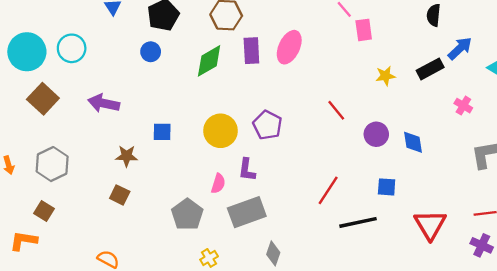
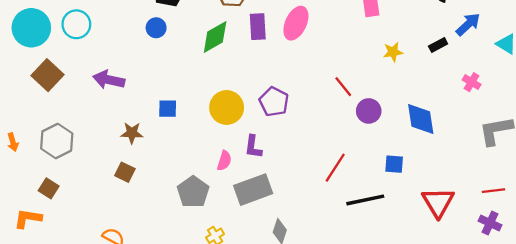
black rectangle: (430, 69) -> (438, 45), size x0.7
purple circle: (376, 134) -> (369, 111), moved
blue diamond: (413, 142) -> (421, 119), size x1.4

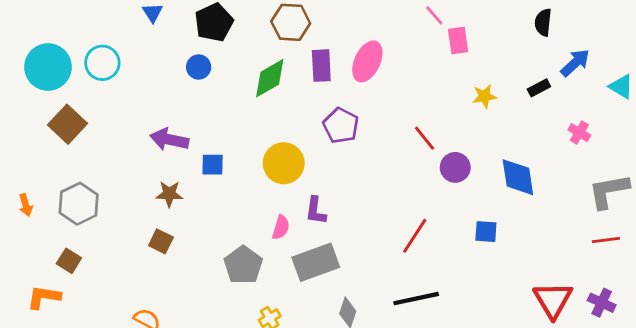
purple arrow: (109, 80) -> (169, 140), moved
purple pentagon: (274, 102) -> (341, 126), moved
red line: (494, 191) -> (606, 240), moved
black line: (365, 200) -> (416, 299), moved
red triangle: (438, 202) -> (553, 300), moved

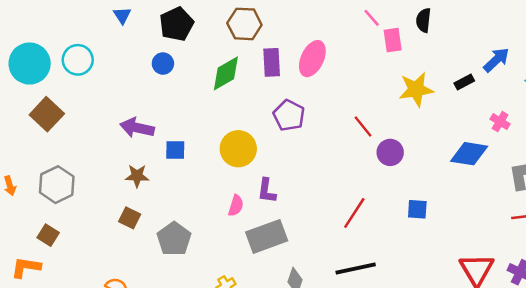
black semicircle: (543, 22) -> (424, 20), moved
yellow star: (485, 96) -> (416, 89), size x1.6
blue diamond: (518, 177) -> (469, 154), moved, turned -72
gray pentagon: (243, 265) -> (174, 239), moved

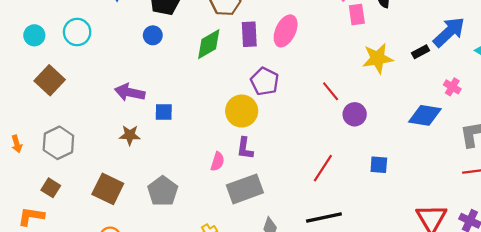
blue arrow: (496, 60) -> (449, 32), size x1.4
cyan circle: (30, 64) -> (34, 35), size x0.6
yellow circle: (238, 149) -> (242, 111), moved
brown square: (130, 218) -> (108, 189), moved, size x1.6

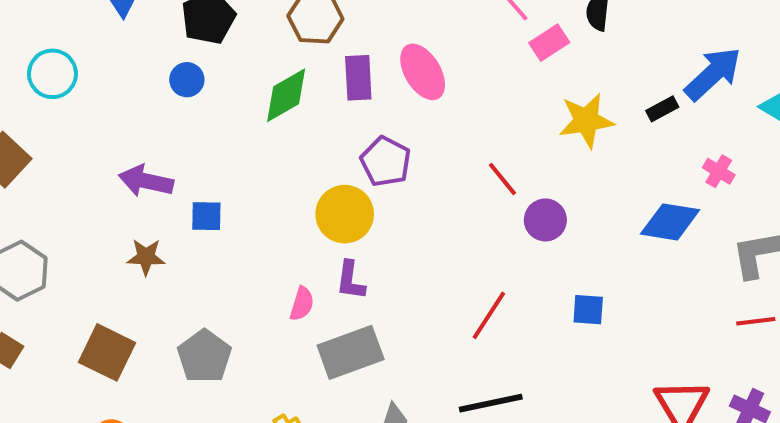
pink rectangle: (357, 14) -> (549, 43), turned 65
pink ellipse: (286, 31) -> (423, 72), turned -56

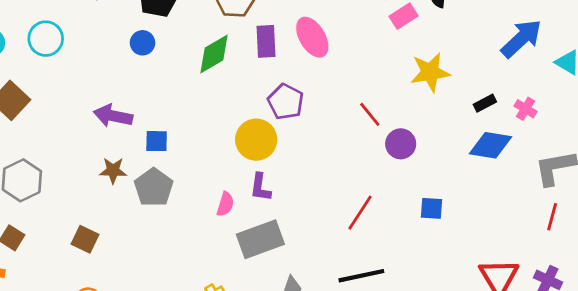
black rectangle: (662, 109) -> (485, 103), moved
red line: (756, 321) -> (552, 217), turned -68
brown square: (107, 352) -> (85, 239), size x0.7
gray pentagon: (204, 356) -> (154, 187), moved

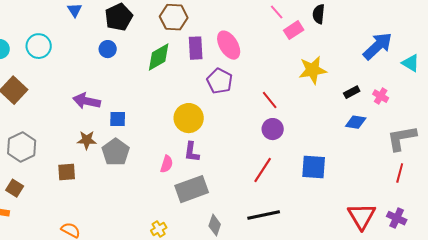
purple pentagon: (286, 102) -> (220, 81), moved
purple circle: (401, 144) -> (273, 129), moved
blue diamond: (490, 145) -> (356, 122), size x0.7
blue square: (432, 208) -> (314, 167), size x1.5
brown square: (85, 239) -> (67, 172), moved, turned -30

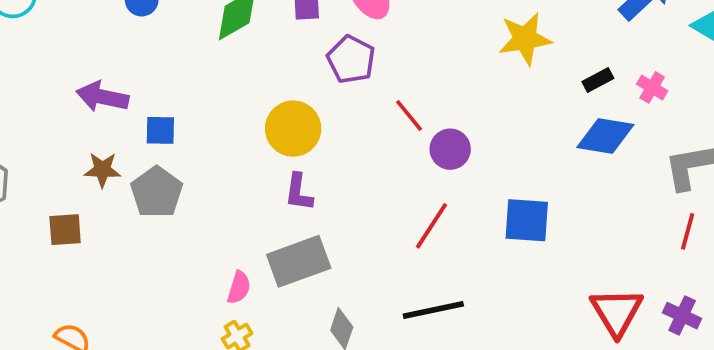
red line: (270, 100) -> (409, 115), moved
blue diamond: (356, 122) -> (605, 136), size x1.4
pink semicircle: (167, 164) -> (239, 287), moved

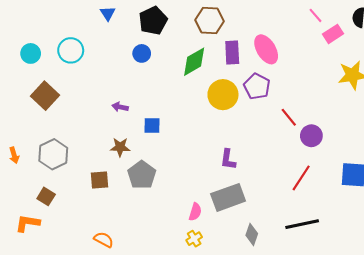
purple arrow: (102, 97) -> (120, 107), size x0.6
yellow circle: (293, 129) -> (223, 95), moved
gray pentagon: (157, 192) -> (142, 175), moved

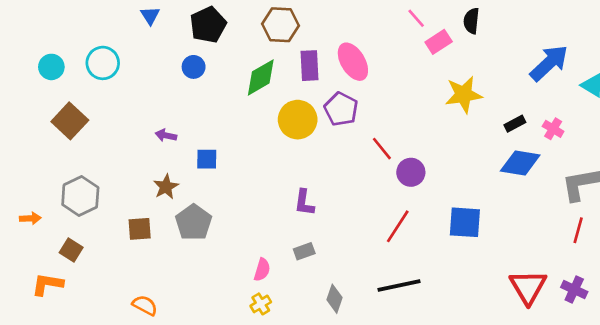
brown star: (120, 147) -> (166, 187), turned -30
orange arrow: (14, 155) -> (30, 218), moved, turned -77
gray rectangle: (228, 197) -> (304, 251), size x0.5

